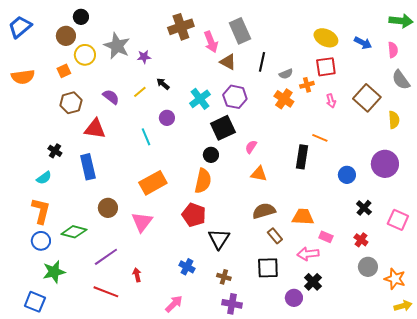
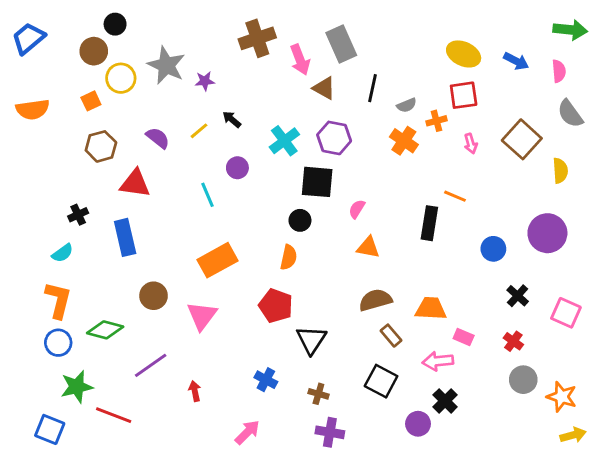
black square: (223, 128) -> (317, 182), turned 30
black cross: (55, 151) -> (78, 215), turned 32
orange semicircle: (203, 181) -> (289, 257), size x0.7
black square: (268, 268) -> (381, 381), turned 30
red line: (106, 292) -> (114, 415), moved

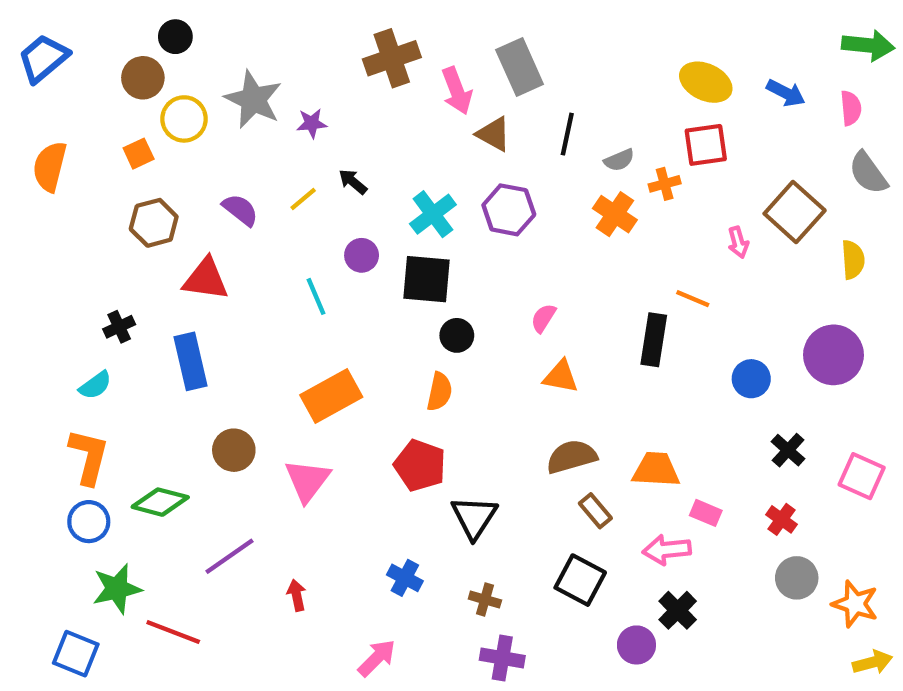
orange semicircle: (33, 109) -> (50, 167), turned 112
pink arrow: (471, 144) -> (738, 242), moved
black square: (317, 182) -> (426, 279), moved

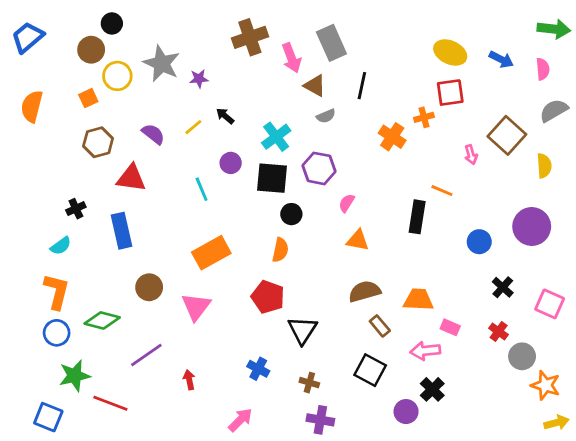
gray semicircle: (619, 160) -> (326, 116), moved
gray semicircle: (868, 173) -> (554, 110), turned 96
purple hexagon: (509, 210) -> (319, 168), moved
gray circle: (797, 578) -> (522, 356), moved

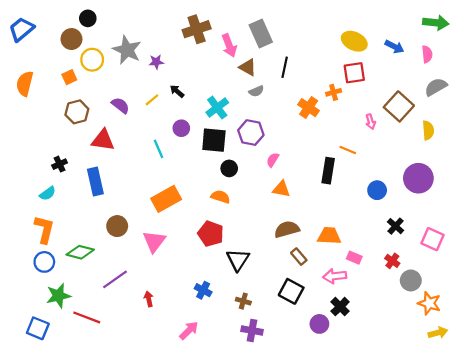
orange semicircle: (280, 250) -> (220, 197), turned -84

